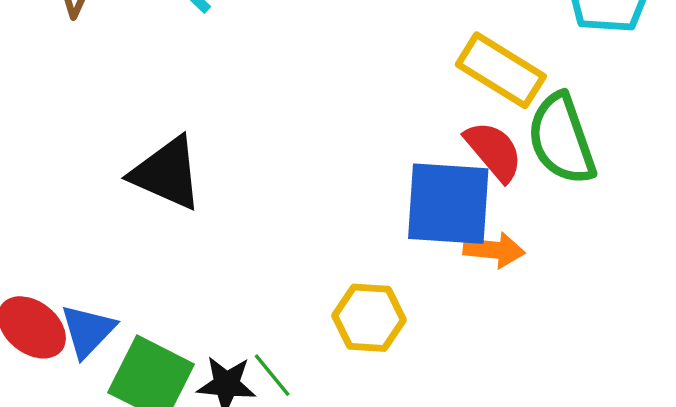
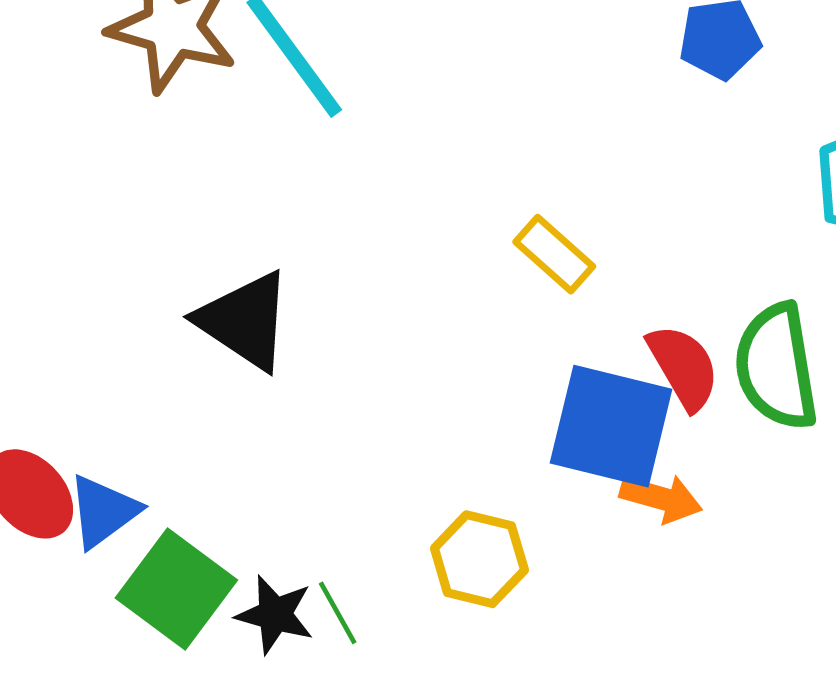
yellow rectangle: (501, 70) -> (554, 254), moved, size x0.7

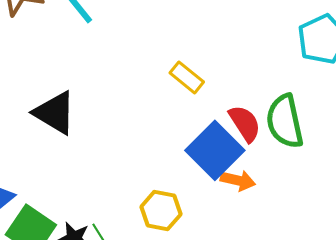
blue square: (611, 426) -> (215, 150), turned 34

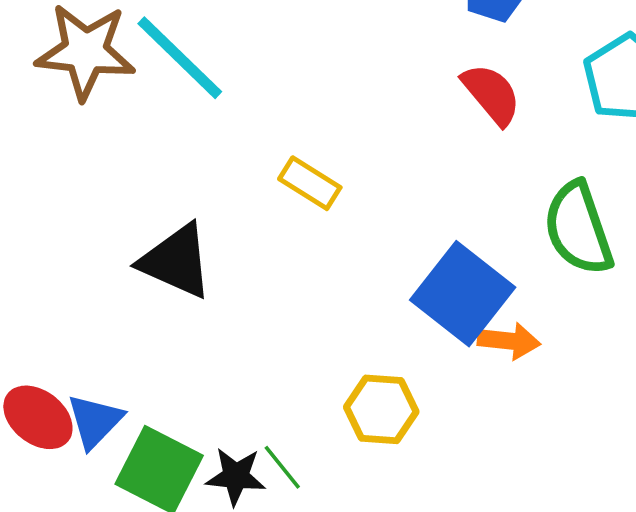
yellow rectangle: (187, 77) -> (310, 183), moved
red semicircle: (245, 123) -> (491, 94), moved

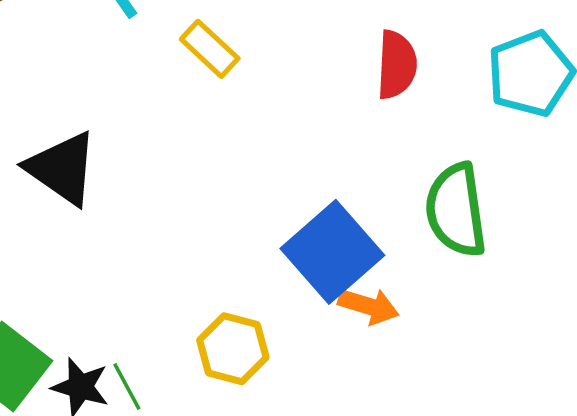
red semicircle: (491, 94) -> (397, 65), turned 32
yellow rectangle: (310, 183) -> (210, 49), moved

